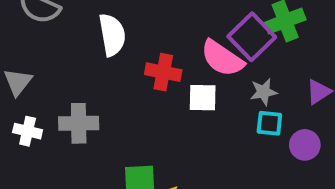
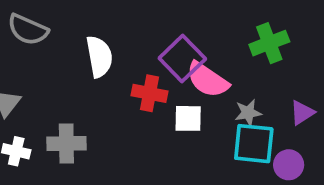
purple square: (252, 37) -> (182, 59), moved
cyan square: (269, 123) -> (254, 144), size x1.6

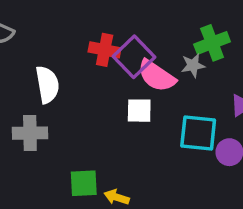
white semicircle: (99, 57) -> (47, 85), moved
red cross: (150, 93) -> (105, 50), moved
gray star: (248, 113) -> (193, 65), moved

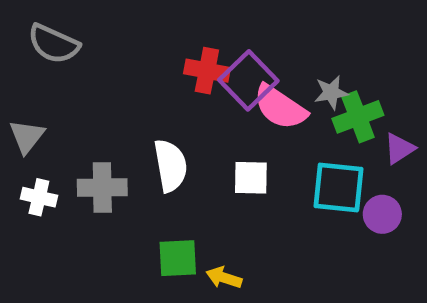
green cross: (212, 43) -> (358, 117), moved
white semicircle: (47, 85) -> (170, 166), moved
white square: (139, 111) -> (251, 178), moved

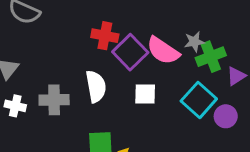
red cross: (207, 71) -> (105, 36), moved
purple square: (248, 80) -> (130, 52), moved
cyan square: (338, 187) -> (199, 100), turned 36

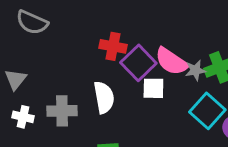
gray star: (194, 42) -> (195, 70), moved
white square: (145, 94) -> (153, 88), moved

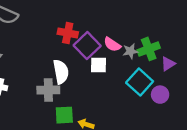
pink semicircle: (171, 61) -> (112, 44), size x0.7
gray cross: (62, 111) -> (48, 90), moved

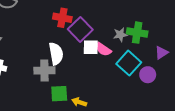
pink semicircle: (112, 44) -> (103, 49), moved
green cross: (149, 49) -> (137, 33), turned 30
purple triangle: (168, 64) -> (161, 53), moved

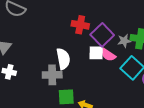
red cross: (62, 18) -> (80, 25), moved
purple square: (80, 29) -> (102, 35), moved

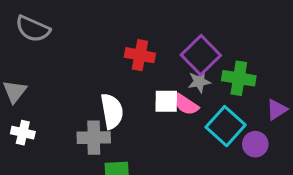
purple square: (102, 35) -> (201, 55), moved
gray star: (124, 41) -> (199, 82), moved

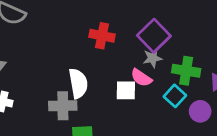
green cross: (239, 78) -> (186, 71), moved
white square: (166, 101) -> (126, 90), moved
cyan square: (226, 126) -> (175, 96), size x0.7

